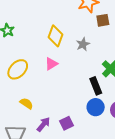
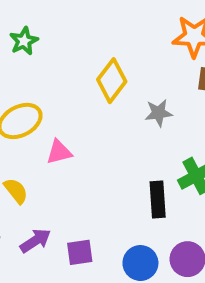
pink triangle: (51, 64) -> (59, 152), moved
blue circle: (96, 107) -> (140, 263), moved

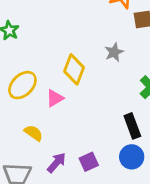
yellow diamond: (112, 81) -> (74, 69), moved
black rectangle: (158, 199) -> (132, 126), moved

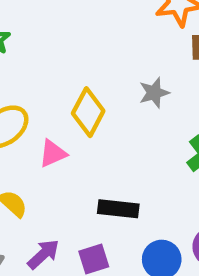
black rectangle: (132, 126) -> (118, 209), moved, turned -70

